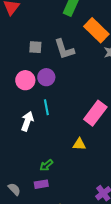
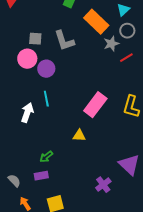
pink circle: (25, 80) -> (27, 59), moved

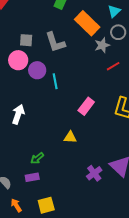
red line: (126, 58) -> (113, 66), moved
cyan line: (46, 99) -> (55, 81), moved
pink rectangle: (95, 105) -> (86, 106), size x0.7
purple cross: (103, 185) -> (94, 173), moved

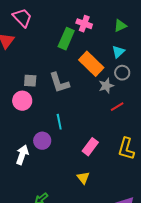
purple circle: (37, 70) -> (42, 141), moved
yellow triangle: (70, 137) -> (83, 178), moved, turned 48

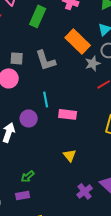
green rectangle: (66, 39) -> (38, 16), moved
pink rectangle: (90, 147) -> (68, 114), moved, turned 60

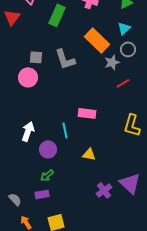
cyan line: (46, 99) -> (65, 130), moved
purple circle: (29, 118) -> (48, 149), moved
yellow triangle: (70, 155) -> (89, 154), turned -40

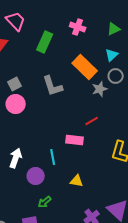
gray square: (36, 57) -> (15, 84), moved, turned -32
red line: (123, 83) -> (92, 121), moved
green arrow: (47, 175) -> (45, 202), moved

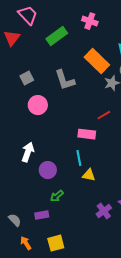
green rectangle: (45, 42) -> (57, 36), turned 30
pink circle: (16, 104) -> (38, 105), moved
cyan line: (53, 157) -> (79, 158), moved

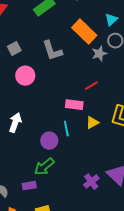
purple circle: (48, 170) -> (49, 141), moved
yellow triangle: (89, 175) -> (92, 123), moved, turned -40
green arrow: (57, 196) -> (44, 167), size x1.5

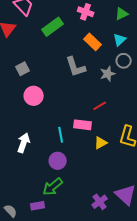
orange rectangle: (84, 32) -> (93, 42), moved, size x0.7
gray L-shape: (52, 51) -> (76, 67), moved
cyan line: (66, 129) -> (61, 135), moved

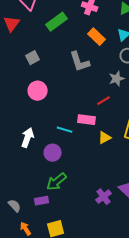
gray square: (23, 69) -> (33, 58), moved
gray star: (108, 74) -> (117, 79), moved
cyan line: (61, 135) -> (65, 130), turned -63
purple circle: (58, 161) -> (53, 153), moved

